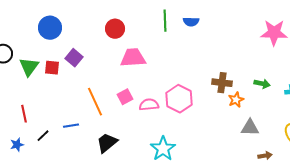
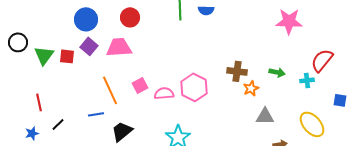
blue circle: (50, 28) -> (86, 19), moved
pink trapezoid: (133, 58) -> (119, 47), moved
blue line: (71, 126) -> (96, 114), moved

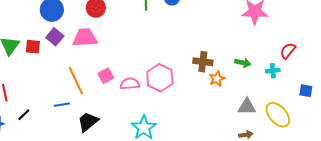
red semicircle: (322, 60) -> (288, 51), size x0.7
gray triangle: (265, 116) -> (247, 107), moved

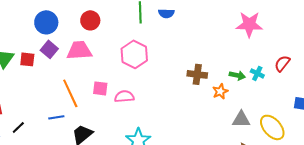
cyan cross: (273, 71) -> (257, 73), moved, turned 32
pink square: (106, 76) -> (100, 88), turned 35
pink hexagon: (160, 78) -> (134, 54), moved
orange star: (217, 79) -> (220, 91), moved

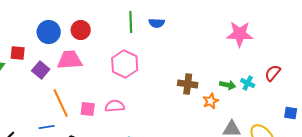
blue circle: (46, 22) -> (49, 32), moved
purple square: (49, 49) -> (41, 70), moved
red square: (27, 59) -> (18, 53), moved
pink square: (100, 88) -> (88, 109), moved

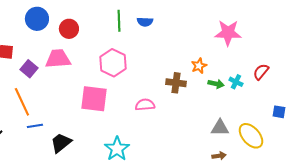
blue circle: (49, 32) -> (37, 19), moved
orange star: (211, 101) -> (199, 66), moved
orange line: (61, 103) -> (22, 102), moved
pink semicircle: (115, 106) -> (145, 105), moved
pink square: (88, 109) -> (94, 99), moved, size x1.8

